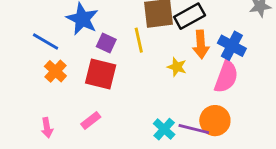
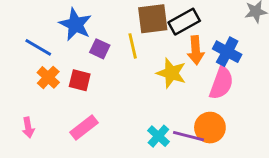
yellow star: (177, 67) -> (171, 73), size x1.5
red square: (101, 74) -> (80, 80), moved, size x0.7
pink rectangle: (91, 121) -> (84, 128), size x1.4
pink arrow: (47, 128) -> (28, 128), moved

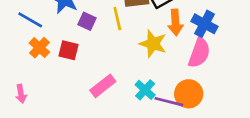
pink rectangle: (84, 128) -> (103, 86), moved
cyan cross: (158, 136) -> (145, 90), moved

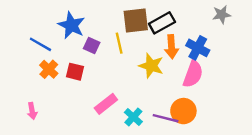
cyan cross: (145, 90) -> (133, 117), moved

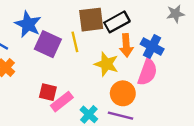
purple square: (92, 45) -> (48, 44), size x1.6
red square: (75, 72) -> (48, 92), moved
orange circle: (183, 111) -> (123, 93), moved

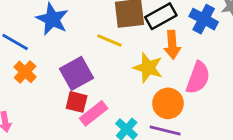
yellow line: (75, 42) -> (109, 41), turned -54
purple square: (48, 44) -> (77, 73), moved, turned 36
blue cross: (152, 47) -> (204, 19), moved

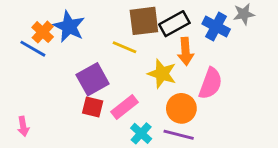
orange cross: (25, 72) -> (43, 32), moved
pink rectangle: (94, 113) -> (124, 107), moved

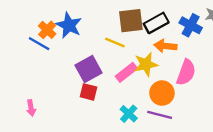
orange arrow: (186, 51) -> (165, 46), turned 100
yellow star: (162, 74) -> (146, 64), turned -30
pink rectangle: (124, 107) -> (126, 72), moved

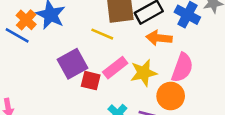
yellow star: (146, 64) -> (144, 73), moved
red square: (88, 92) -> (91, 81), moved
orange circle: (162, 93) -> (171, 96), moved

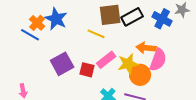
orange arrow: (159, 38) -> (146, 48), moved
purple square: (73, 64) -> (62, 64), moved
orange circle: (171, 96) -> (140, 75), moved

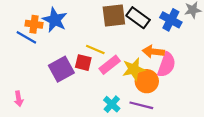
black rectangle: (132, 17) -> (138, 18), turned 65
orange cross: (37, 23) -> (34, 24), turned -35
yellow line: (96, 34) -> (95, 49), moved
red square: (87, 70) -> (83, 63), moved

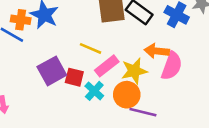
red square: (83, 63) -> (74, 77), moved
orange circle: (147, 81) -> (127, 95), moved
cyan cross: (112, 104) -> (94, 91), moved

